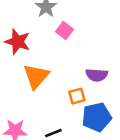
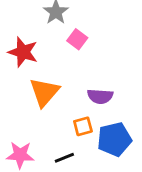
purple semicircle: (97, 75) -> (100, 96), moved
orange square: (77, 96) -> (83, 126), moved

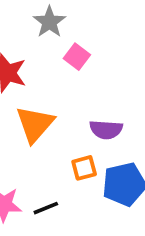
black line: (64, 158) -> (46, 208), moved

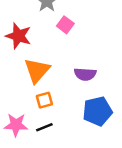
orange square: (84, 168) -> (44, 100), moved

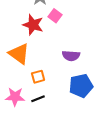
red star: (18, 36) -> (33, 25), moved
orange triangle: (37, 70) -> (19, 54), moved, turned -35

